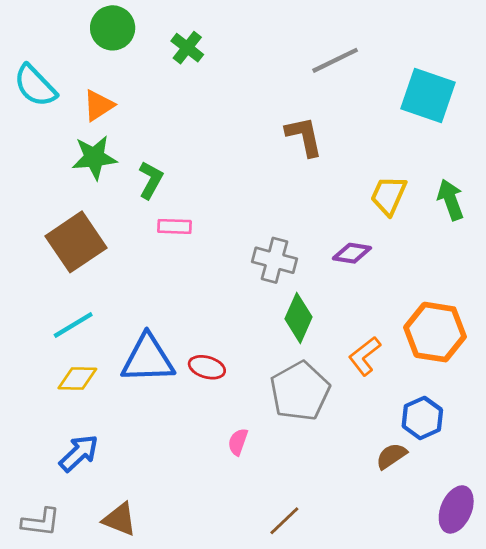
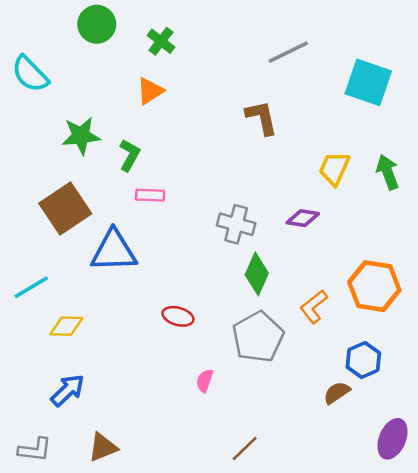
orange triangle: (99, 105) -> (150, 91), moved
cyan line: (73, 325) -> (31, 287), moved
blue triangle: (148, 359) -> (114, 251), moved
brown triangle: (120, 519) -> (103, 447), turned -44

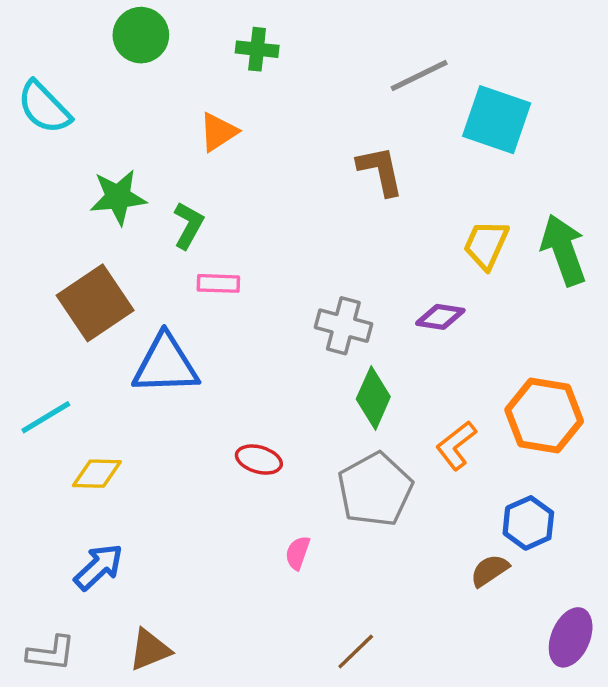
green cross: (161, 41) -> (257, 49), moved, turned -32
cyan square: (368, 82) -> (497, 120), moved
green arrow: (388, 172) -> (564, 250), size x1.4

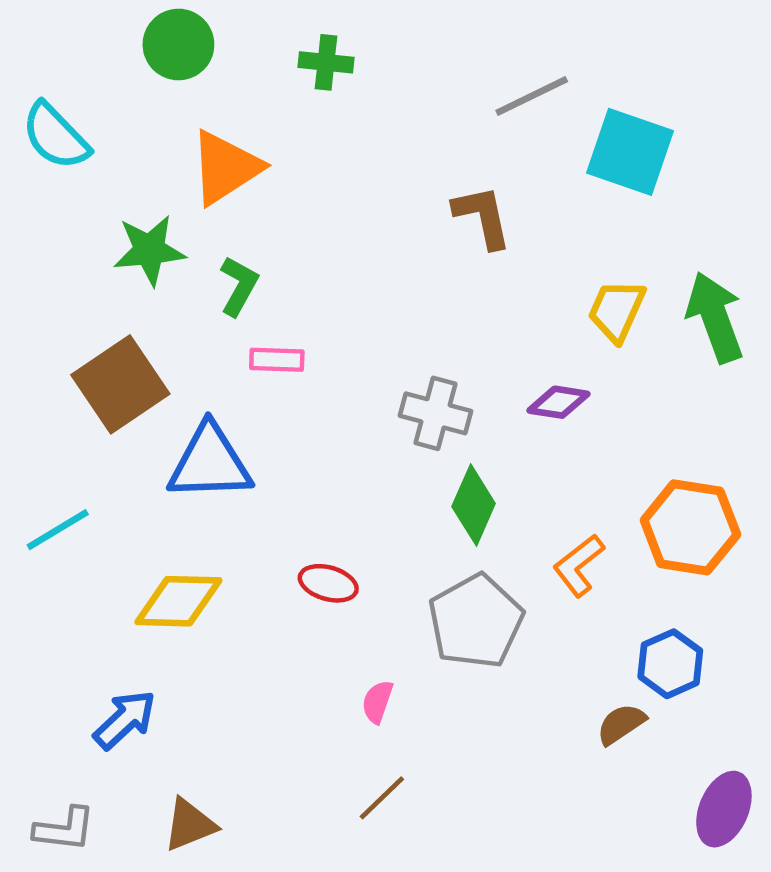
orange triangle: (218, 132) -> (225, 167), moved, size x1.5
yellow diamond: (97, 474) -> (178, 601), moved, size x1.4
brown line: (356, 651) -> (382, 798), moved

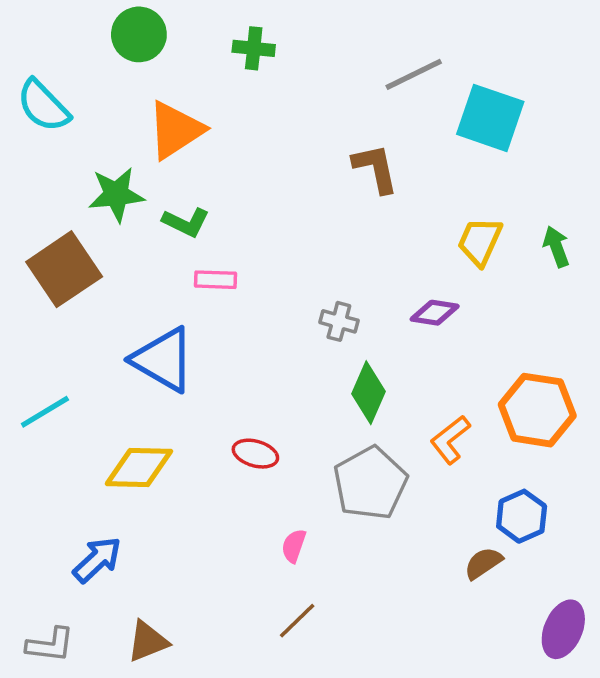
green L-shape: (239, 286) -> (186, 222), turned 87
green arrow: (715, 317) -> (556, 247), size x0.6
brown square: (120, 384) -> (64, 269), moved
gray cross: (436, 413) -> (339, 321), size x0.7
blue triangle: (210, 463) -> (163, 360), turned 32

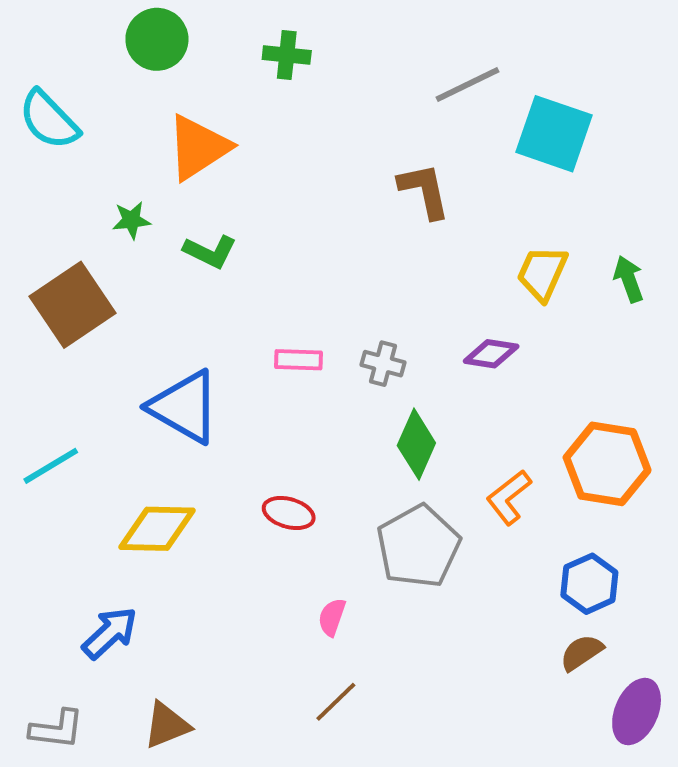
green star: (116, 194) -> (131, 220), size x0.6
pink rectangle: (215, 280) -> (298, 360), moved
brown semicircle: (483, 563) -> (582, 653), moved

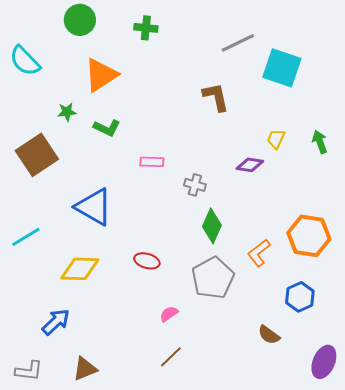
yellow trapezoid: (542, 273) -> (276, 139), size x0.7
purple diamond: (491, 354) -> (250, 165), moved
pink rectangle: (298, 360) -> (152, 162), moved
pink semicircle: (332, 617) -> (169, 314), turned 36
brown semicircle: (582, 653) -> (269, 335), moved, turned -110

